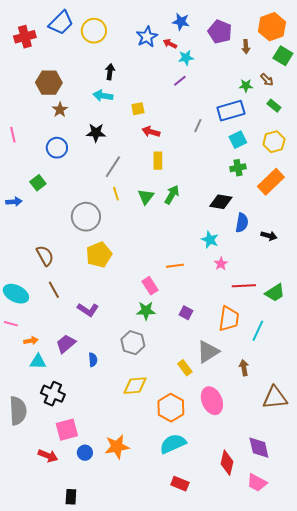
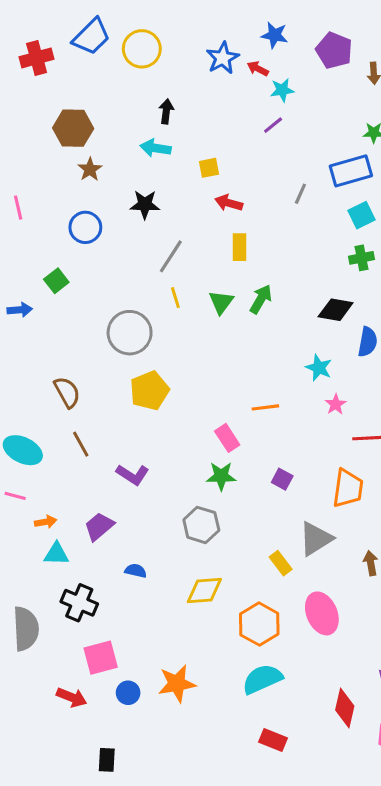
blue semicircle: (93, 360) -> (136, 571), moved, turned -72

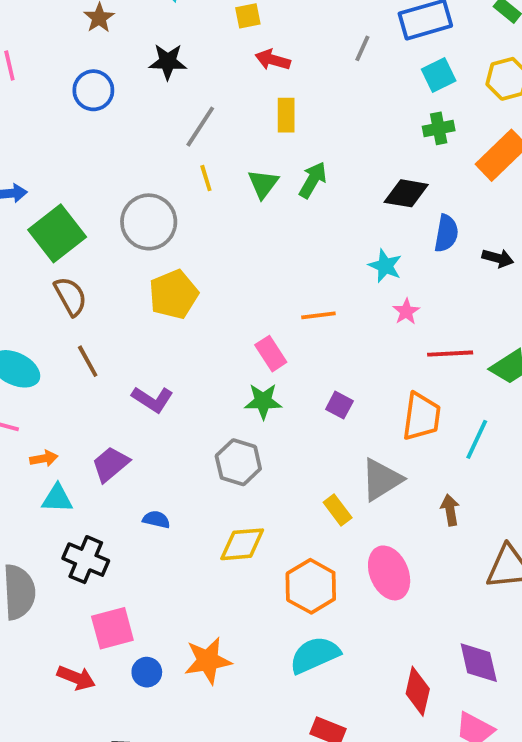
green square: (56, 281) -> (57, 233), moved, size x1.8

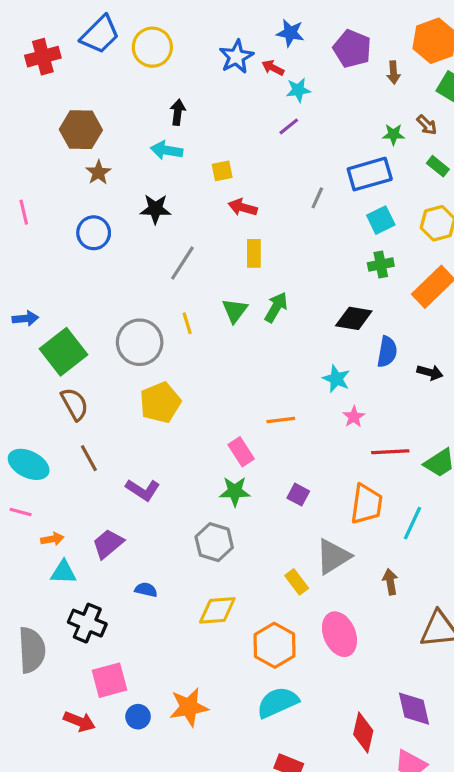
yellow line: (206, 178) -> (187, 323), moved

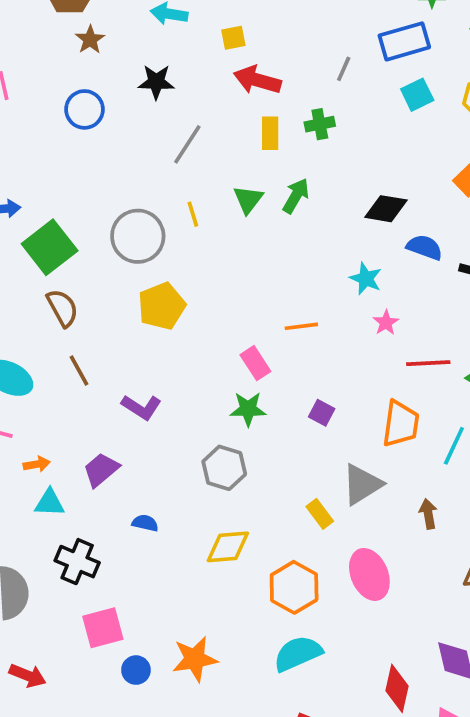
red arrow: (243, 207) -> (257, 80), size x1.4
green cross: (381, 265) -> (320, 124), moved
blue semicircle: (387, 352) -> (425, 247), turned -80
red arrow: (79, 721) -> (28, 676), moved

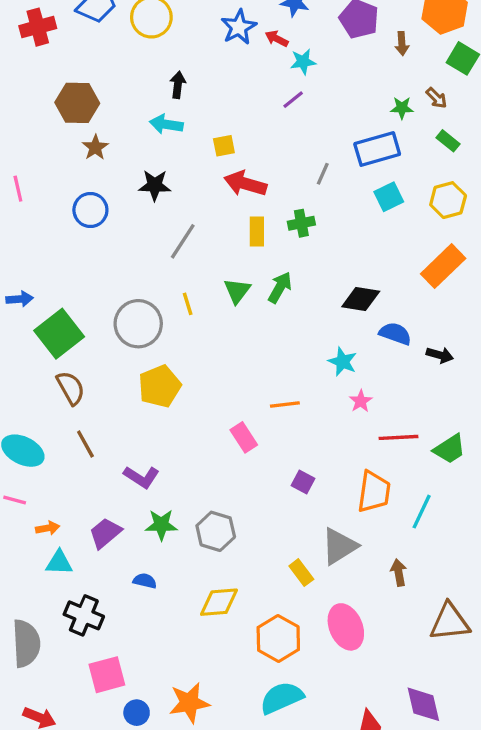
green star: (248, 409) -> (161, 525), moved

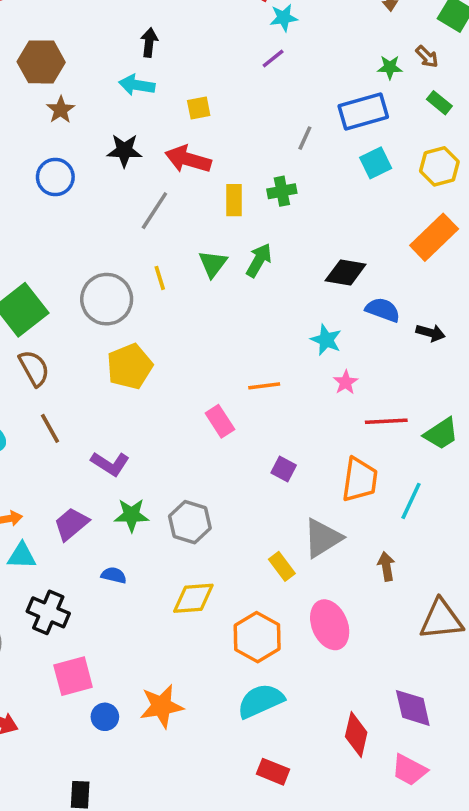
red arrow: (245, 184) -> (188, 159), moved

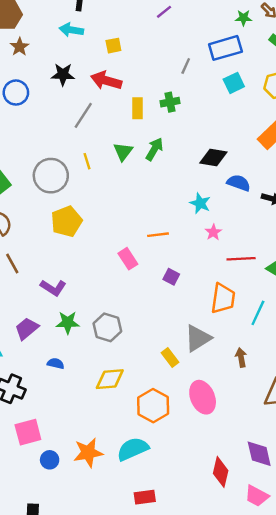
purple square: (284, 469) -> (171, 277), moved
cyan semicircle: (261, 701) -> (133, 449), moved
red rectangle: (273, 772) -> (145, 497), moved, turned -30

